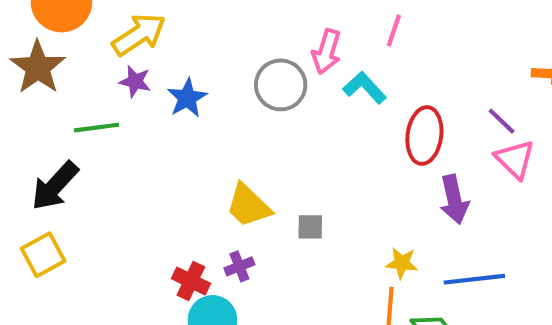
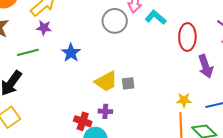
blue star: (187, 98) -> (71, 53), moved
yellow trapezoid: (248, 206) -> (106, 81), turned -65
gray square: (310, 227) -> (128, 83), moved
purple cross: (239, 266) -> (105, 111), turned 32

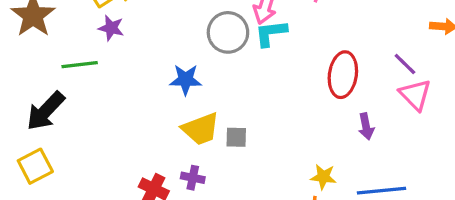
cyan L-shape: (156, 17) -> (271, 33), moved, turned -55
blue star: (71, 53) -> (186, 80), moved, turned 30
purple arrow: (206, 66) -> (366, 126), size x0.7

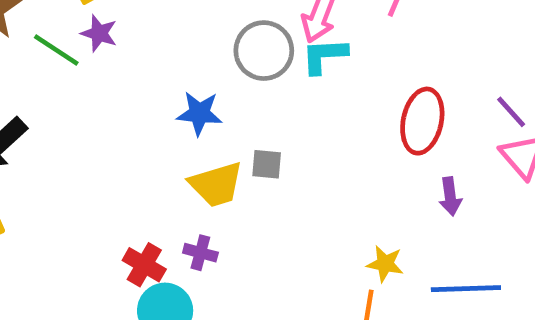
green line: (80, 65) -> (56, 50), moved, turned 36
gray square: (236, 137) -> (267, 164), moved

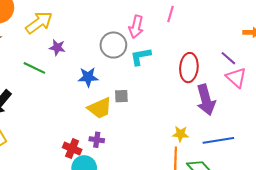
purple star: (99, 33) -> (57, 48), moved
green line: (56, 50) -> (34, 68), moved
cyan L-shape: (324, 56) -> (141, 56), moved
purple arrow: (450, 196) -> (206, 100), size x1.8

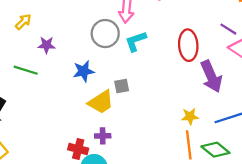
yellow arrow: (39, 23) -> (23, 22), size x0.6

